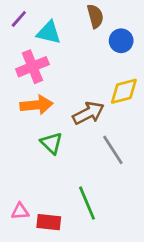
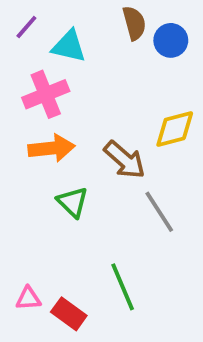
blue circle: (121, 41) -> (171, 40), moved
brown arrow: (88, 113) -> (125, 160), turned 68
red rectangle: (49, 222) -> (69, 314), turned 30

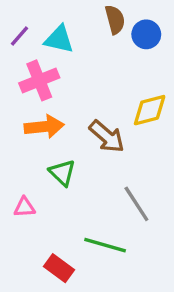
purple line: (26, 27) -> (20, 36), moved
gray line: (159, 212) -> (136, 204), moved
green line: (123, 287) -> (105, 245), turned -51
pink triangle: (28, 298) -> (24, 207), moved

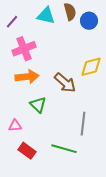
cyan triangle: (59, 39) -> (46, 16), moved
gray line: (136, 204) -> (83, 124), turned 40
red rectangle: (59, 268) -> (27, 151), moved

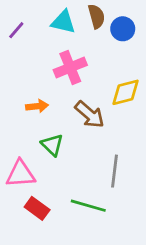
pink cross: (24, 49) -> (70, 67), moved
orange arrow: (27, 77) -> (37, 106), size x0.7
pink triangle: (15, 126) -> (21, 174), size x1.6

